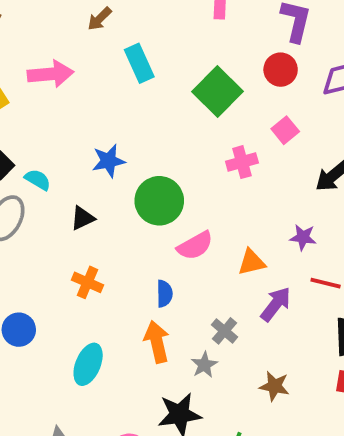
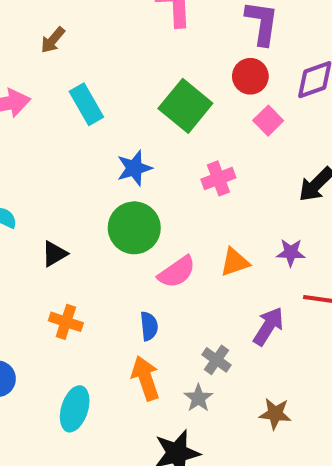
cyan rectangle: (139, 63) -> (86, 104), moved
pink square: (285, 130) -> (268, 121), moved
blue star: (109, 161) -> (134, 168), moved
orange triangle: (252, 262) -> (235, 262), moved

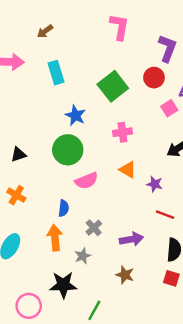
pink square: (268, 121) -> (169, 108), moved
blue star: (134, 168) -> (75, 115), turned 30
orange triangle: (235, 262) -> (128, 170), moved, turned 36
purple arrow: (268, 326) -> (131, 239), moved, turned 35
gray cross: (217, 360) -> (94, 228), moved

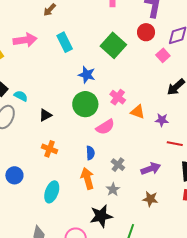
pink cross: (122, 132) -> (118, 97), moved, turned -35

